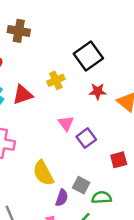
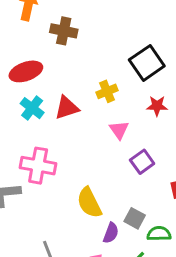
pink triangle: (66, 123) -> (119, 130), moved

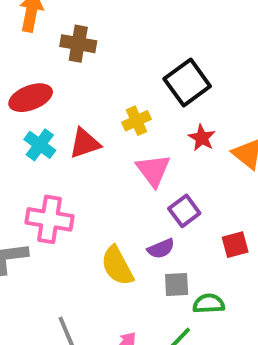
red star: (157, 106) -> (202, 138), turned 30
pink triangle: (119, 130) -> (153, 170), size x1.4
gray square: (135, 218) -> (177, 284), turned -30
purple semicircle: (111, 233) -> (161, 249), moved, turned 48

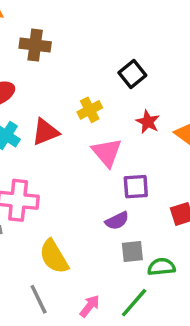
black square: (187, 82) -> (132, 74), size x0.7
purple square: (184, 211) -> (136, 187), turned 36
yellow semicircle: (117, 266) -> (54, 257), moved

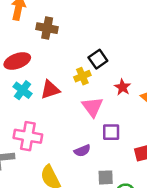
black square: (132, 74) -> (98, 59), moved
purple semicircle: (117, 221) -> (82, 151), moved

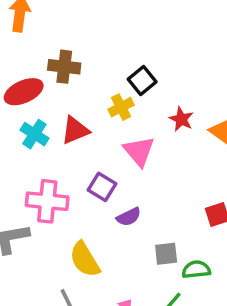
brown cross: (47, 28) -> (64, 67), moved
purple square: (111, 132) -> (102, 187), moved, turned 36

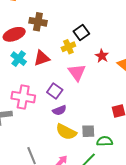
purple semicircle: (129, 217) -> (59, 110), moved
yellow semicircle: (85, 259) -> (66, 132), moved, turned -35

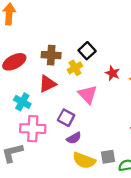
brown cross: (38, 22) -> (51, 55), moved
cyan cross: (19, 59) -> (22, 102), moved

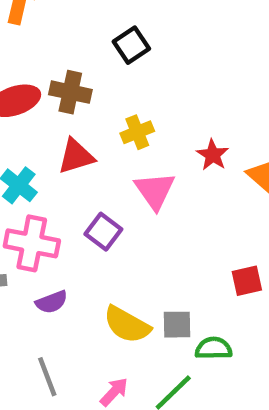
black square: (87, 51) -> (131, 45), moved
brown cross: (51, 55) -> (70, 92), moved
purple semicircle: (74, 138) -> (52, 302), moved

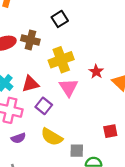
yellow cross: (137, 132) -> (61, 60), size x1.6
red triangle: (76, 156) -> (30, 84), moved
yellow semicircle: (127, 325) -> (52, 137), moved

